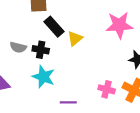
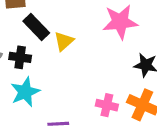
cyan star: (43, 77) -> (25, 92), turned 30

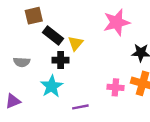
black cross: (20, 57) -> (61, 60), moved

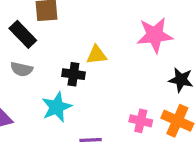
black rectangle: (53, 35) -> (23, 34), moved
yellow triangle: (76, 43) -> (97, 55), turned 35

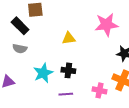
black cross: (73, 74) -> (68, 70), moved
pink cross: (141, 121) -> (99, 90), moved

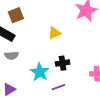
purple line: (66, 94) -> (58, 87), moved

